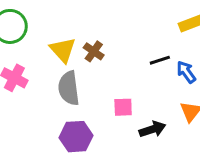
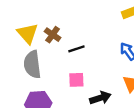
black line: (160, 60) -> (76, 49), moved

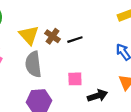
black line: (76, 49) -> (75, 40), moved

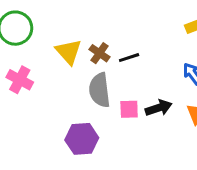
gray semicircle: (33, 64) -> (100, 90), moved
black arrow: (97, 96) -> (159, 108), moved

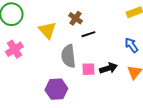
brown cross: (100, 53) -> (75, 18), moved
pink cross: (20, 80) -> (14, 49), turned 30

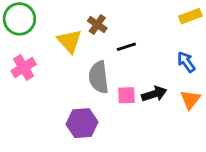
brown cross: (75, 18) -> (97, 24), moved

